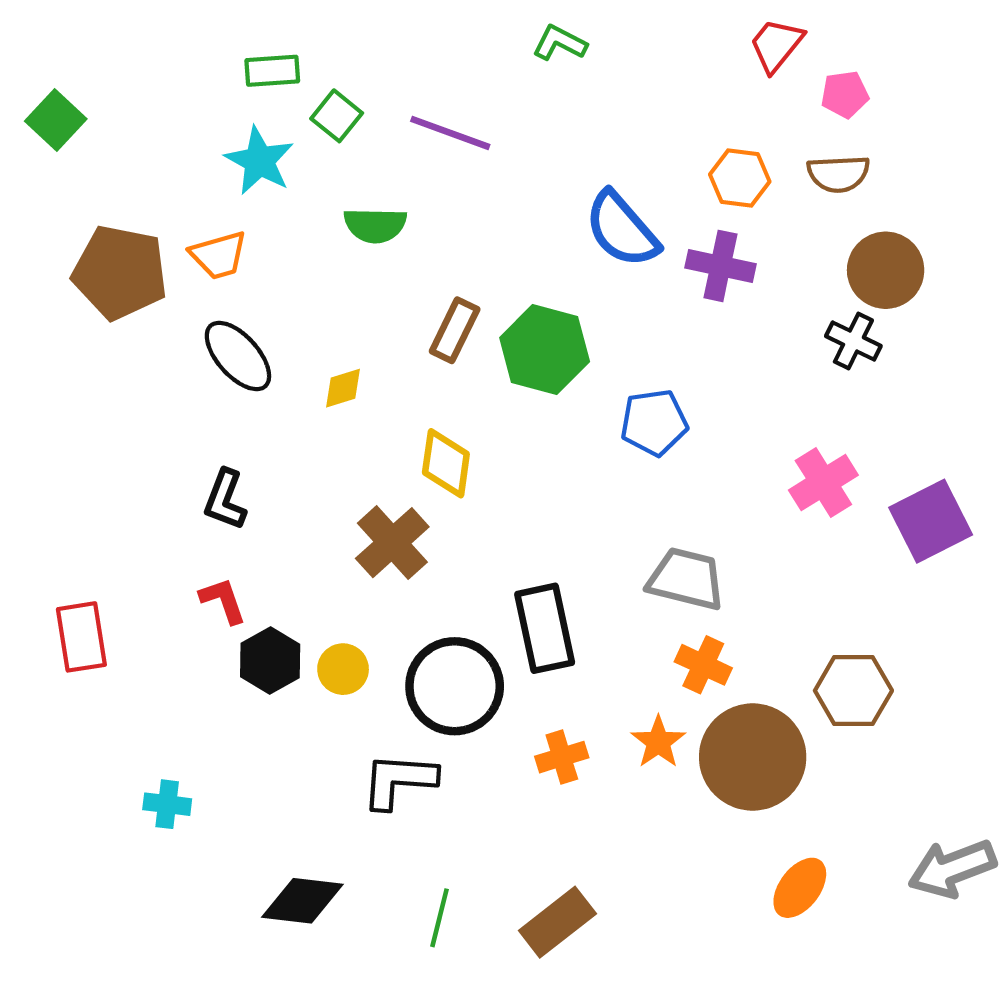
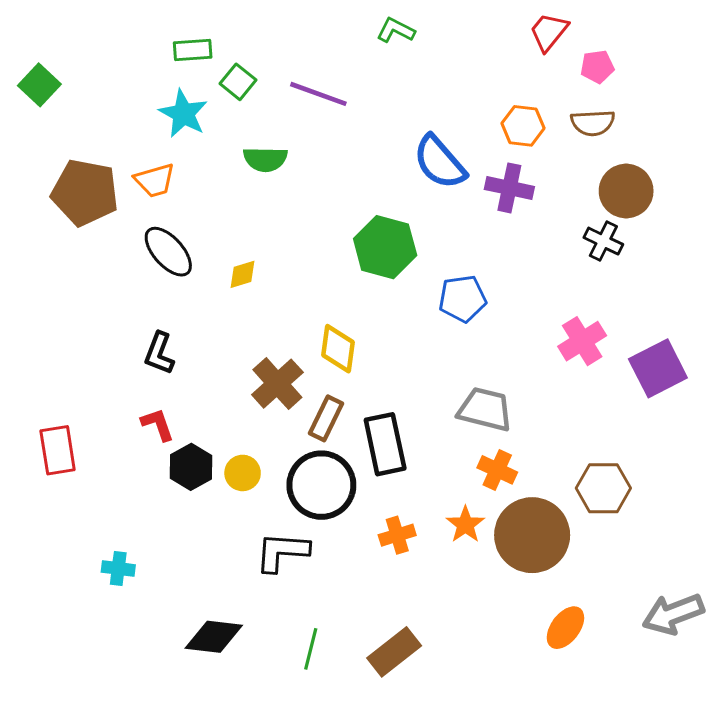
brown rectangle: (455, 330) -> (326, 418), moved
yellow diamond: (446, 463) -> (338, 349), moved

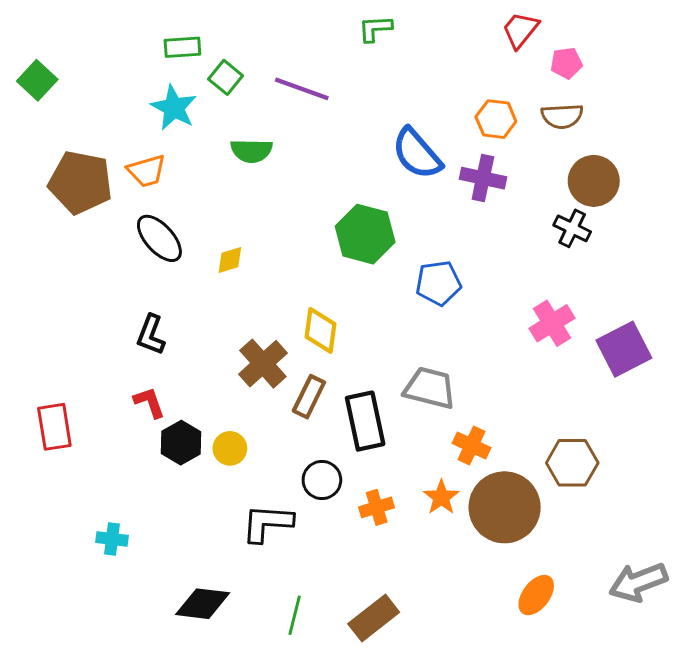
green L-shape: (396, 30) -> (375, 28), turned -30
gray trapezoid: (485, 409) -> (430, 388), moved
black circle: (321, 485) -> (322, 480), moved, size x0.6

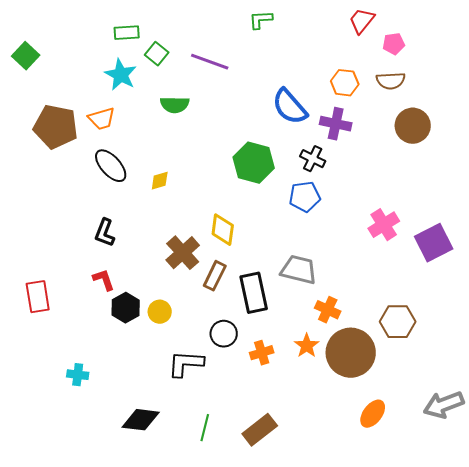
black cross: (572, 228) -> (313, 159), moved

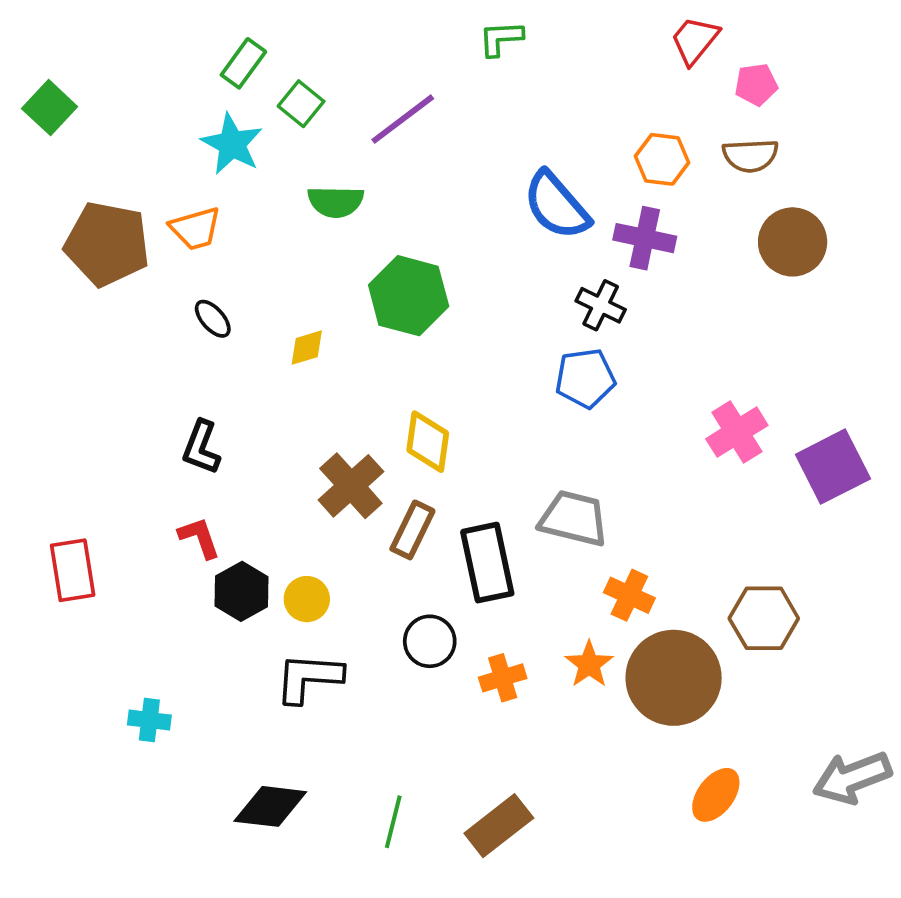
green rectangle: (127, 33) -> (243, 63), turned -50
purple line: (210, 62) -> (403, 119), turned -57
green hexagon: (254, 163) -> (409, 296), moved
black ellipse: (111, 166) -> (213, 319), size x0.6
black L-shape: (186, 364) -> (309, 678), moved

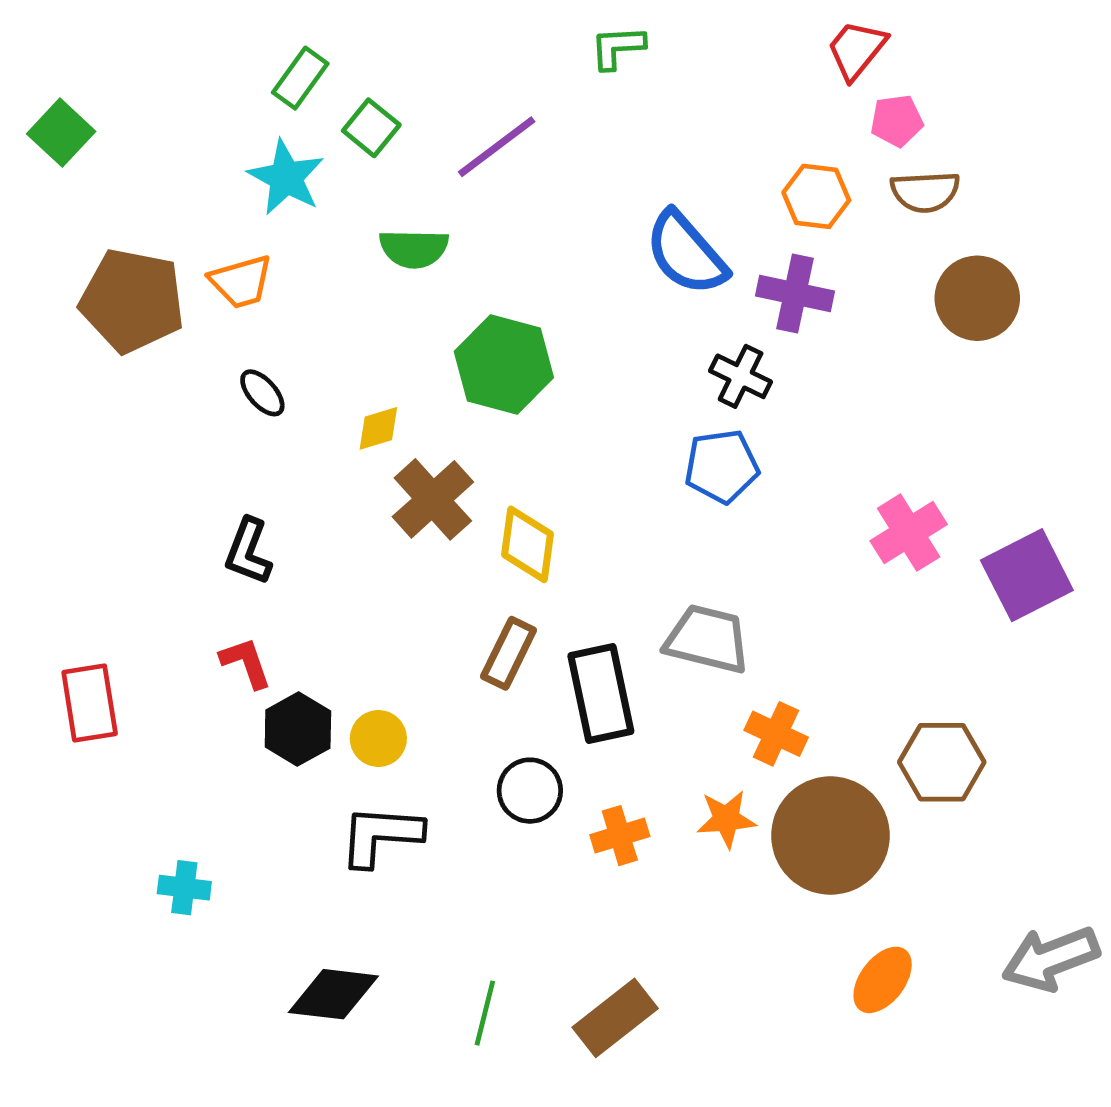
pink pentagon: (756, 84) -> (897, 121), moved
brown cross: (351, 486) -> (433, 499), moved
orange star: (589, 664) -> (726, 819), turned 30

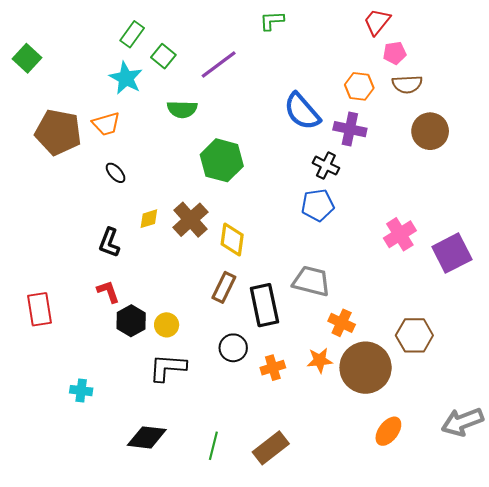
yellow diamond: (378, 428) -> (149, 219), moved

